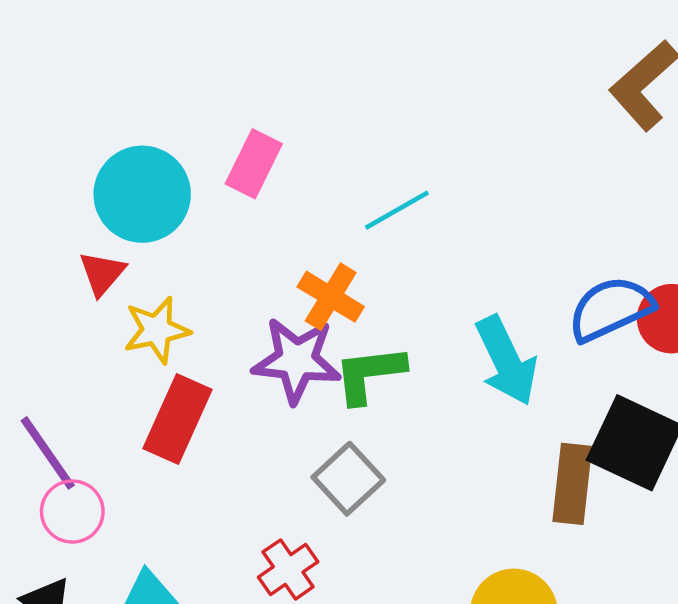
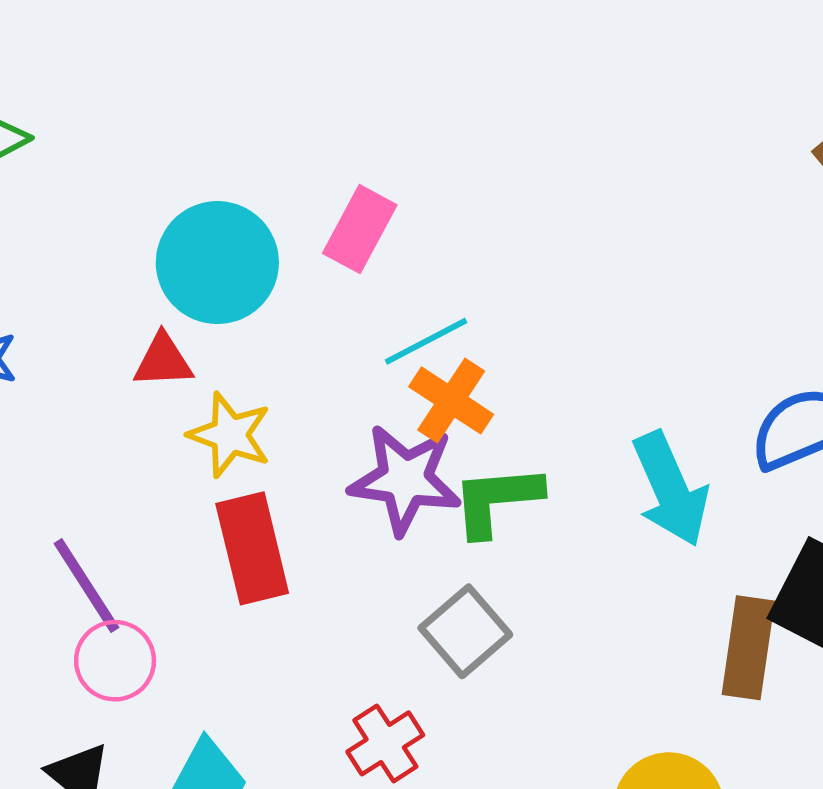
cyan line: (397, 210) -> (426, 341), moved
red triangle: (102, 273) -> (163, 361), turned 45
yellow star: (157, 330) -> (230, 435), turned 30
red rectangle: (178, 419) -> (252, 548), turned -40

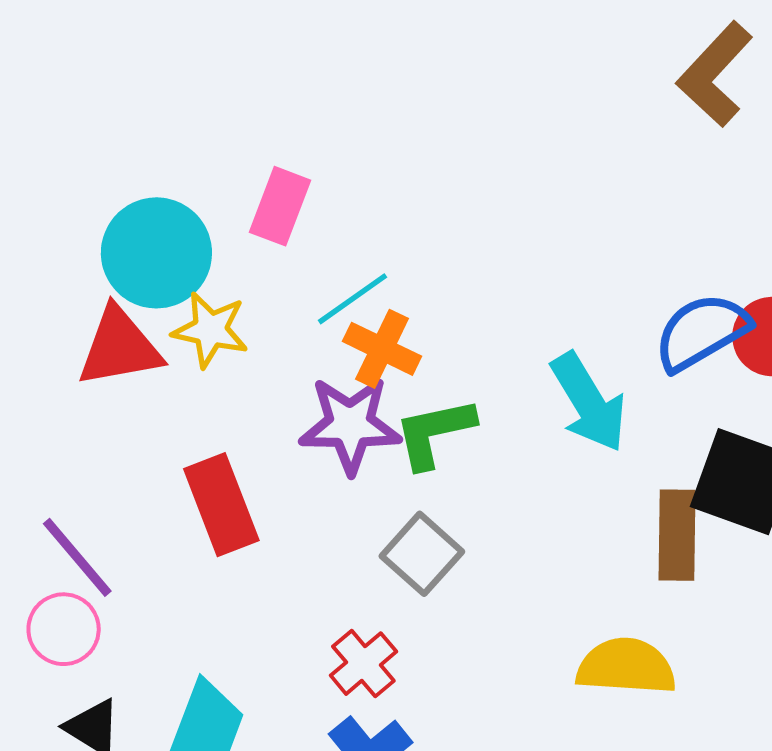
red triangle: (163, 361) -> (120, 347), size x1.6
yellow star: (230, 435) -> (210, 330), moved
pink circle: (115, 661) -> (64, 629), moved

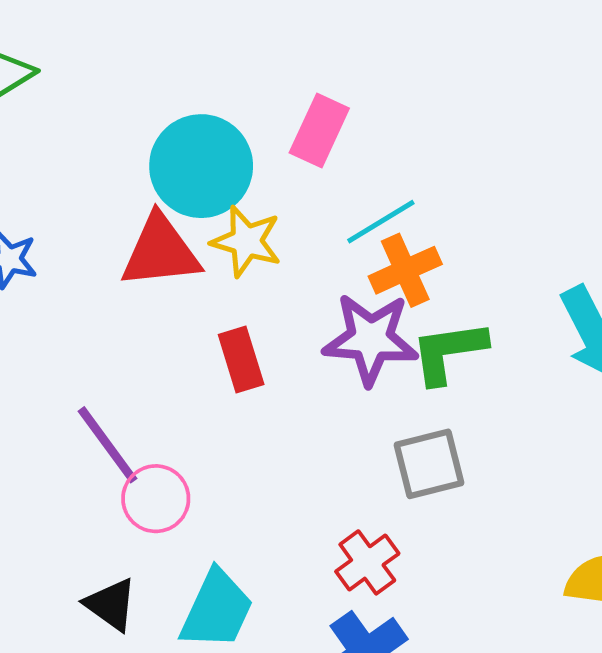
orange cross: (382, 349) -> (405, 270), turned 36
red rectangle: (221, 505) -> (241, 360), moved, size x0.7
gray square: (422, 554) -> (429, 464), turned 30
pink circle: (64, 629) -> (156, 499), moved

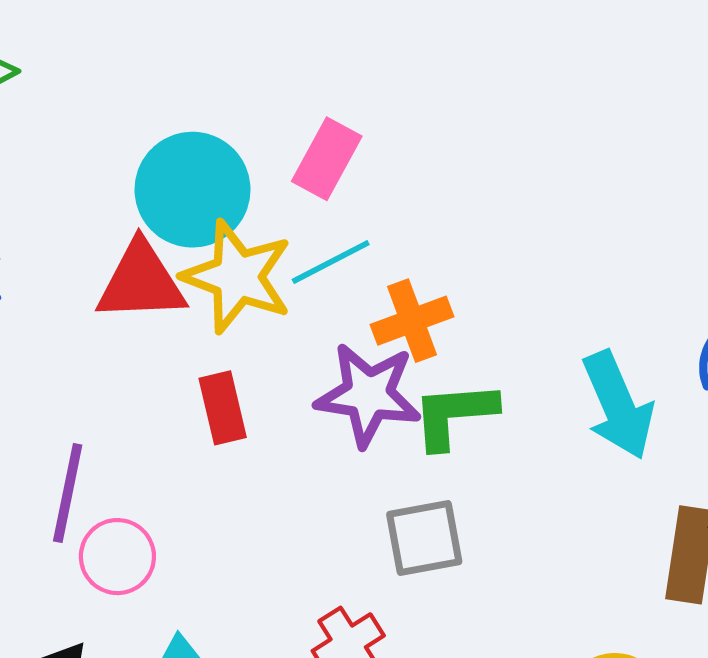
cyan line: (381, 222) -> (331, 262), moved
yellow star: (246, 241) -> (237, 277), size x1.4
purple line: (107, 445) -> (68, 493), turned 44

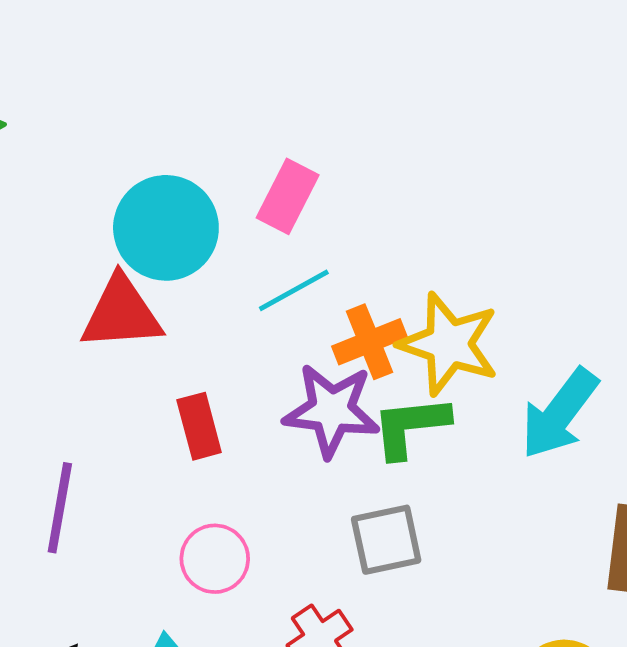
yellow star: (237, 277) -> (449, 344), moved
cyan arrow: (618, 405) -> (559, 414), turned 62
pink circle: (117, 557) -> (215, 559), moved

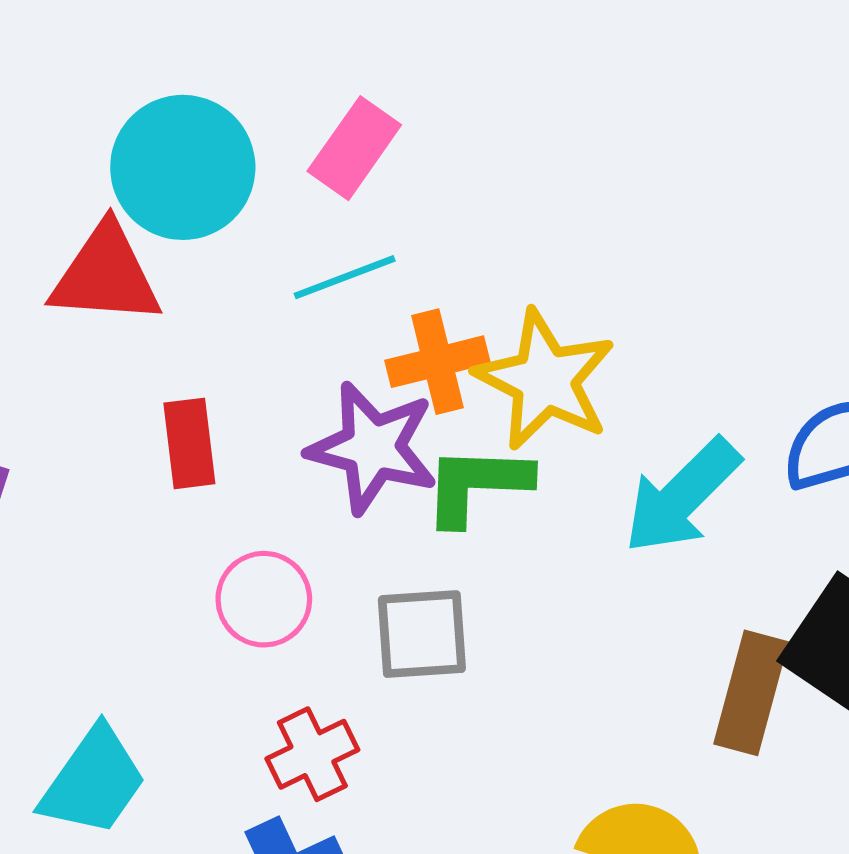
pink circle: (215, 559) -> (264, 599), moved

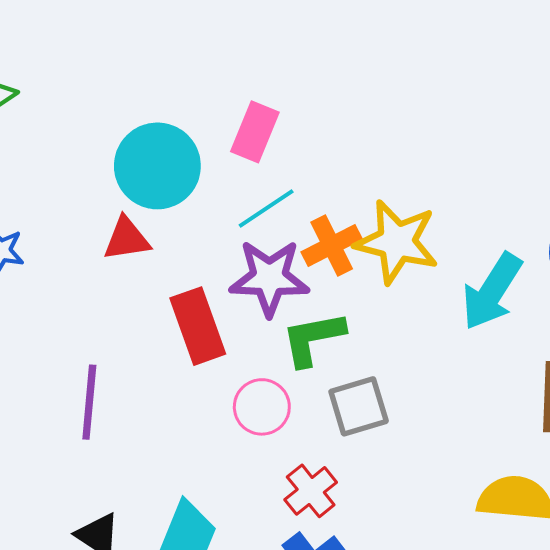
red triangle: (106, 275) -> (127, 239), size x0.7
red rectangle: (189, 443) -> (198, 326), size x1.4
purple star: (373, 448) -> (269, 278), moved
green L-shape: (477, 485) -> (313, 339), moved

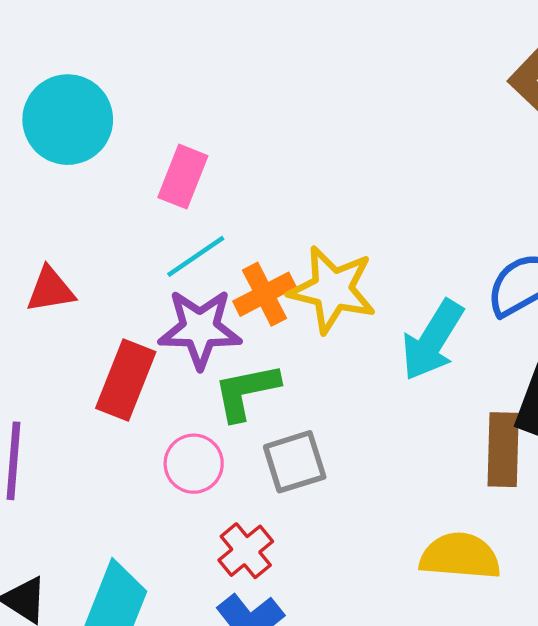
cyan circle: (157, 166) -> (68, 120), moved
red rectangle: (198, 326) -> (126, 380), turned 42

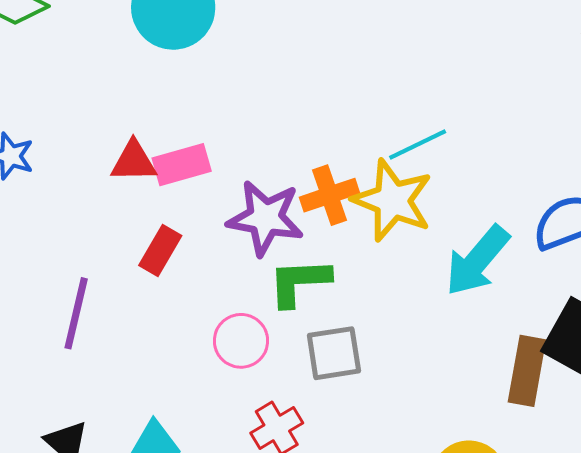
pink rectangle: (183, 177) -> (182, 165), moved, turned 44
cyan line: (196, 256) -> (418, 144), moved
red rectangle: (126, 380) -> (160, 251), moved, size x0.7

